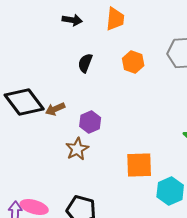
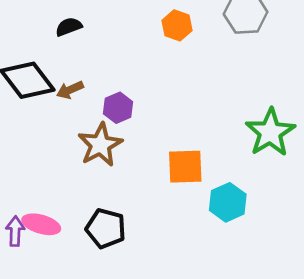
black semicircle: (85, 63) -> (69, 27), moved, turned 48
brown star: (77, 149) -> (100, 145), size x1.4

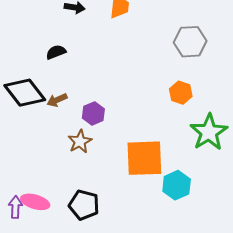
orange hexagon: (177, 25) -> (181, 93), moved
brown star: (100, 145) -> (80, 142), size x0.7
orange square: (185, 167) -> (144, 158), size x1.4

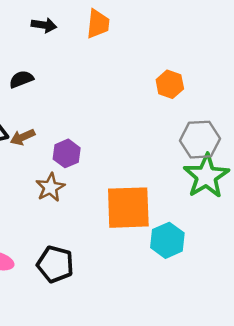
gray hexagon: (190, 42) -> (200, 140), moved
orange hexagon: (181, 93) -> (170, 84), moved

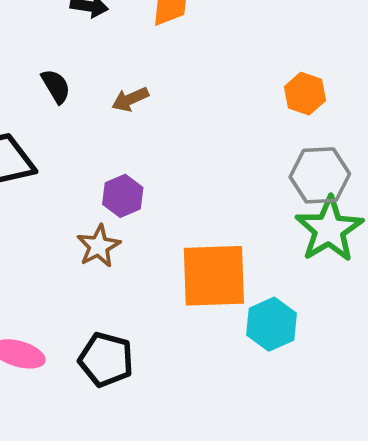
black semicircle: (21, 79) -> (56, 86), turned 80
orange hexagon: (170, 84) -> (305, 94), moved
brown arrow: (23, 137) -> (130, 99), moved

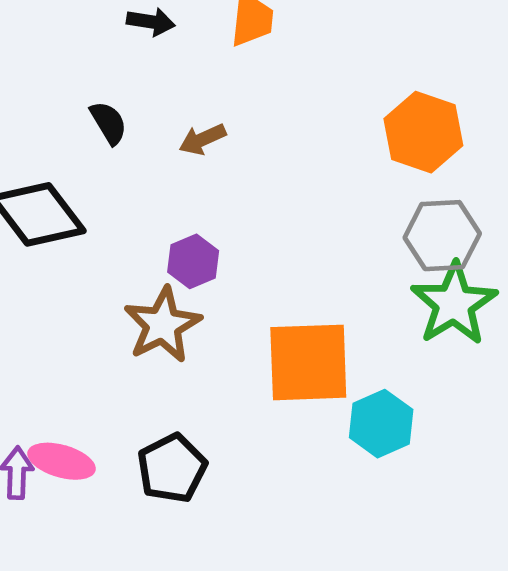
orange hexagon: (305, 94) -> (423, 132), size x1.5
brown star: (99, 246) -> (163, 325), size x1.4
black pentagon: (106, 359) -> (172, 468), turned 30

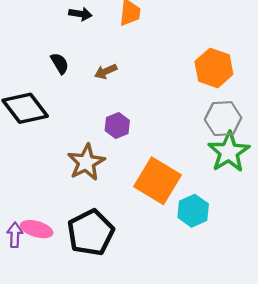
purple hexagon: (193, 261) -> (117, 126), moved
orange square: (308, 362) -> (158, 181), turned 33
black pentagon: (172, 468) -> (91, 233), size x1.4

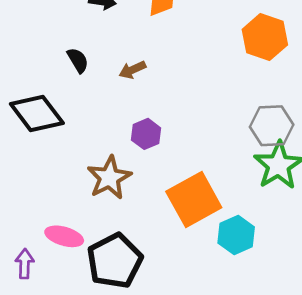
orange hexagon: (214, 68) -> (265, 37), moved
orange square: (158, 181) -> (194, 199), turned 30
pink ellipse: (37, 229) -> (64, 236), moved

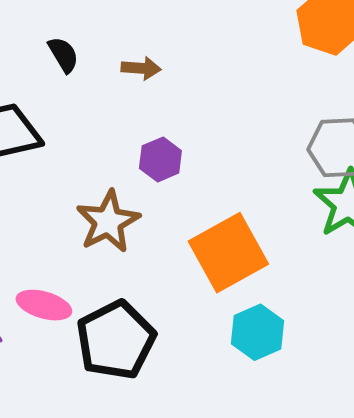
brown arrow: (132, 70) -> (141, 68), turned -152
cyan hexagon: (236, 235) -> (258, 332), moved

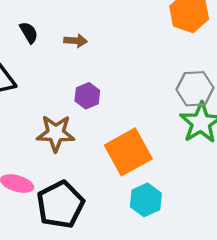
brown star: (108, 222) -> (56, 133), turned 30

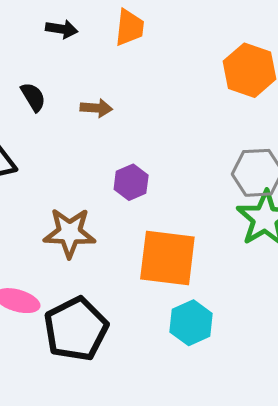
purple hexagon: (87, 96) -> (131, 182), moved
orange square: (128, 152) -> (167, 258), turned 36

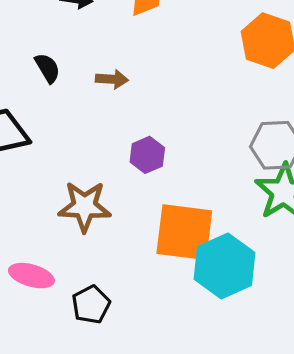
cyan hexagon: (191, 323) -> (225, 266), moved, size x1.4
black pentagon: (76, 329) -> (91, 305), size x0.6

